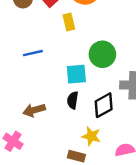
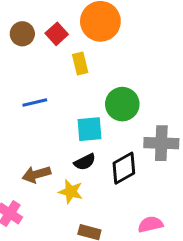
black semicircle: (73, 100) -> (85, 162), turned -126
yellow star: (91, 136) -> (71, 192), moved

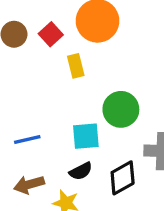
blue line: (35, 103) -> (27, 139), moved

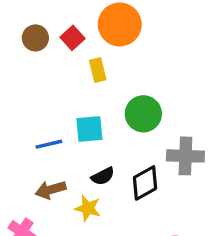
cyan square: (86, 136) -> (89, 129), moved

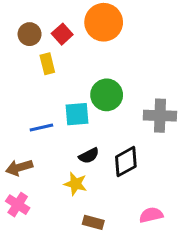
yellow rectangle: (98, 70) -> (47, 64), moved
green circle: (143, 114) -> (107, 95), moved
gray cross: (185, 156) -> (160, 116), moved
brown arrow: (51, 190) -> (19, 168), moved

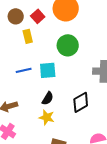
green circle: (107, 95) -> (68, 45), moved
blue line: (41, 127) -> (24, 70), moved
black semicircle: (89, 156) -> (48, 98), moved, turned -32

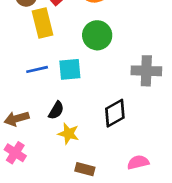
yellow rectangle: (28, 36) -> (43, 23), size x1.5
black semicircle: (48, 98) -> (56, 110), moved

